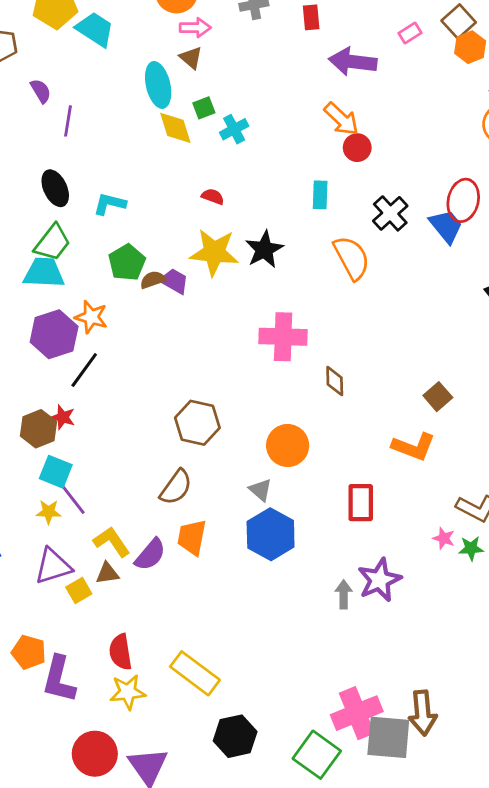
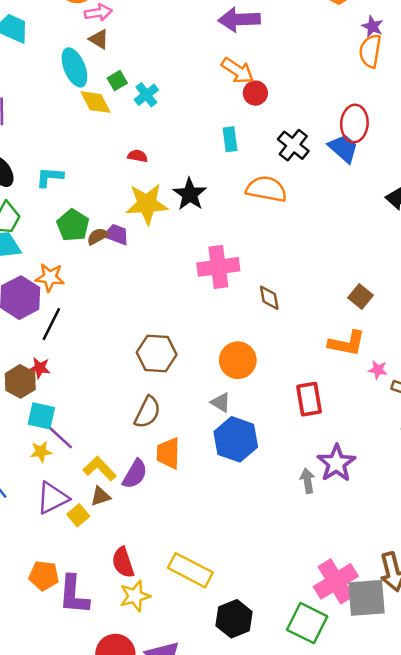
orange semicircle: (352, 258) -> (266, 189), turned -42
pink star: (444, 538) -> (378, 370), moved

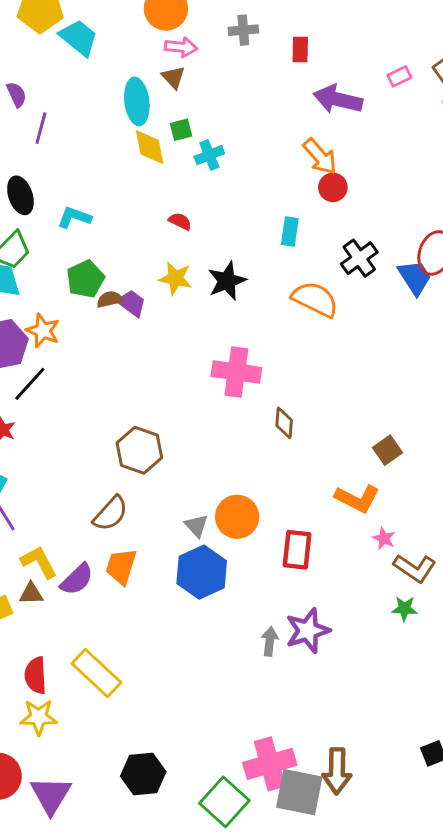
yellow star: (147, 204) -> (175, 278), size x0.7
orange circle: (238, 360) -> (237, 517), moved
yellow rectangle: (190, 570) -> (96, 673), moved

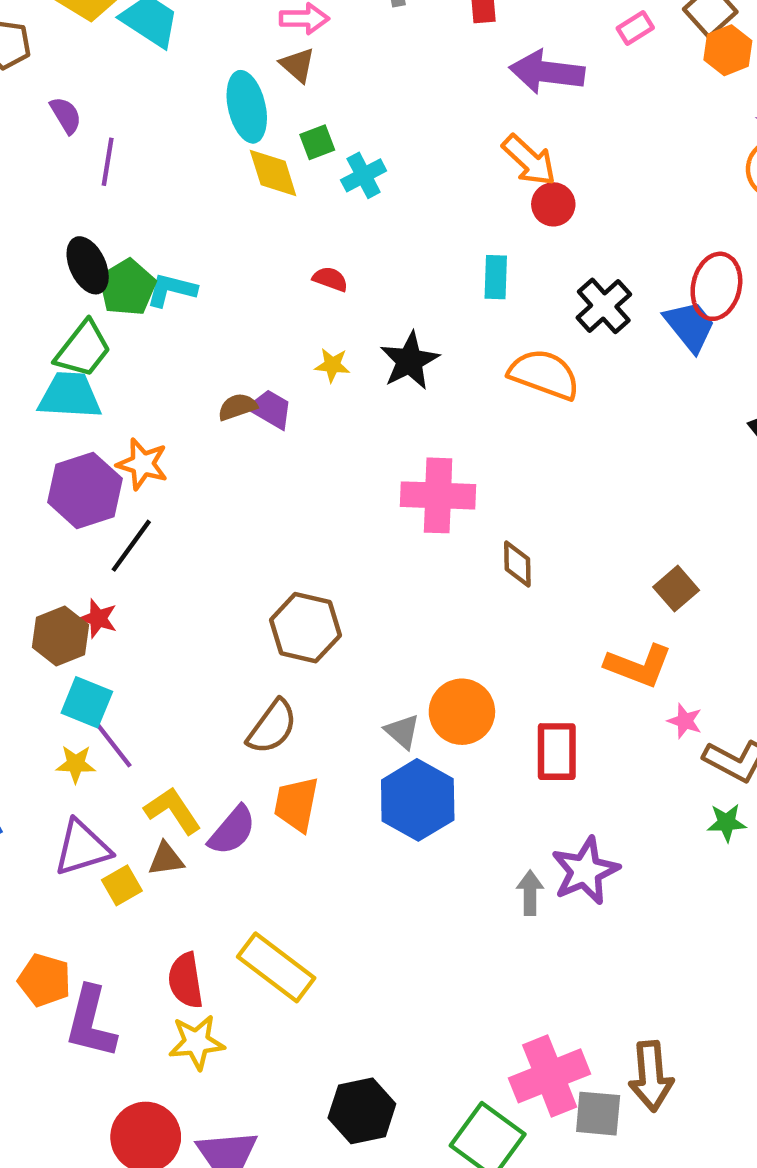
yellow star: (175, 278) -> (332, 365), size x0.7
green pentagon: (85, 279) -> (127, 287), moved
gray square: (299, 792) -> (598, 1114), size x0.7

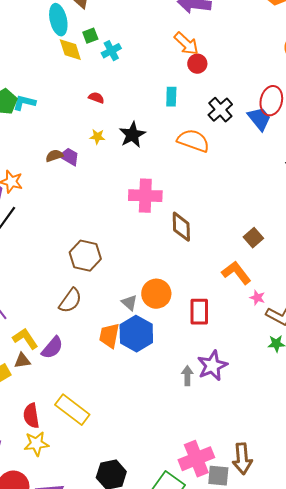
brown diamond: (517, 564) -> (181, 227), size x1.4
orange L-shape: (639, 666) -> (236, 273), turned -148
orange trapezoid: (296, 804) -> (109, 336), moved

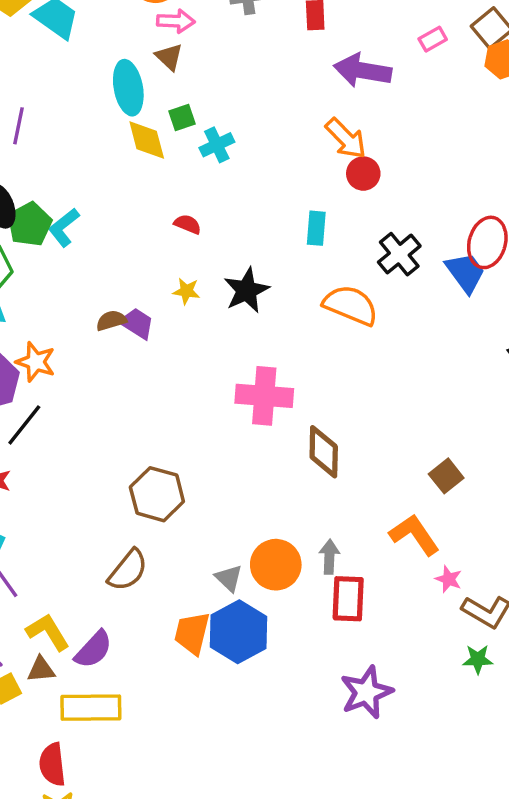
cyan L-shape: (24, 103) -> (64, 227), turned -55
gray arrow: (187, 376) -> (329, 557), moved
yellow rectangle: (72, 410) -> (91, 708), moved, turned -40

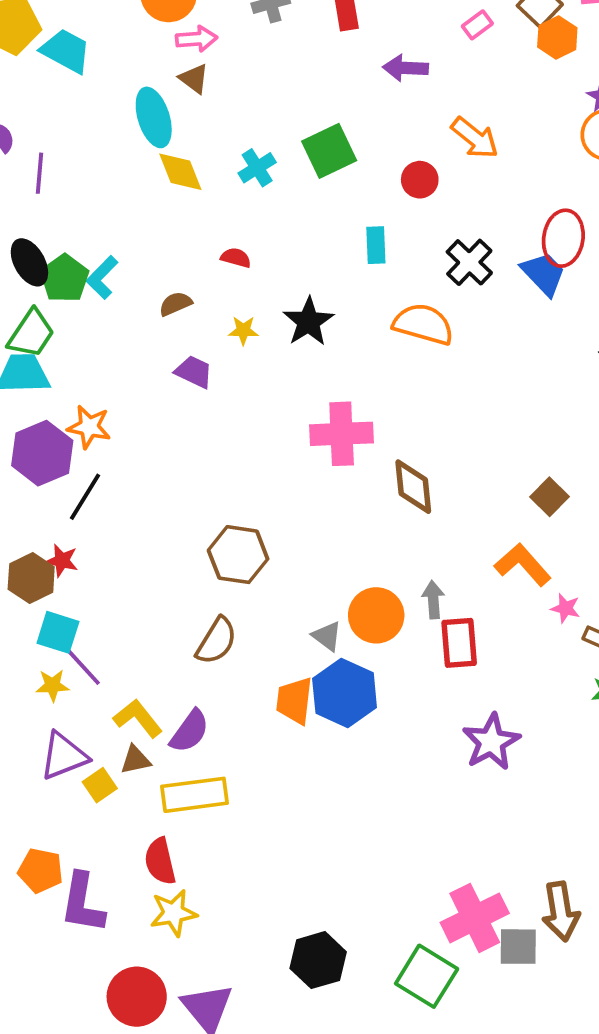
purple arrow: (363, 70) -> (406, 68), size x0.7
green square: (182, 118) -> (329, 151), moved, size x1.8
orange arrow: (346, 138) -> (475, 138), moved
brown semicircle: (111, 321) -> (176, 304), moved

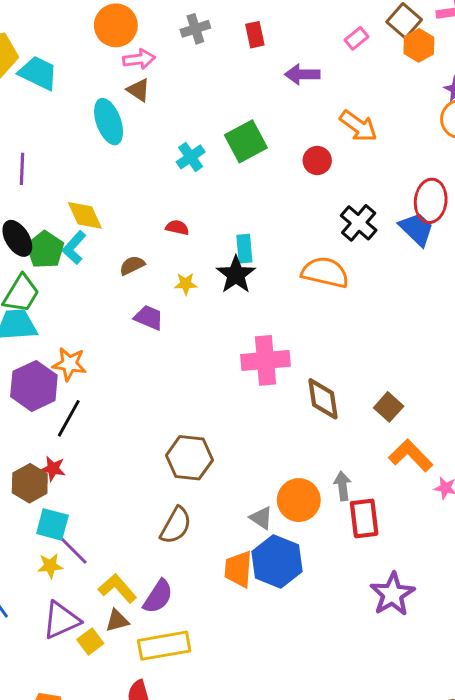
yellow diamond: (180, 172) -> (85, 215), moved
cyan rectangle: (376, 245) -> (244, 249), moved
brown square: (549, 497) -> (389, 407), moved

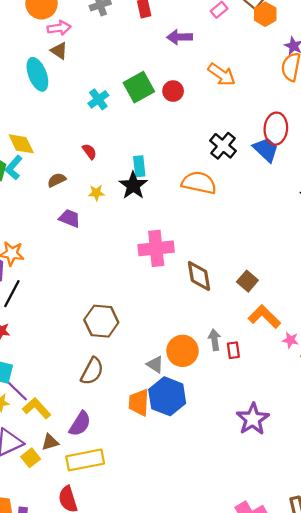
red circle: (317, 160) -> (173, 91), moved
red semicircle: (177, 228) -> (89, 152), turned 42
red rectangle: (364, 518) -> (233, 350), moved, size x0.6
yellow L-shape: (117, 588) -> (37, 408), moved

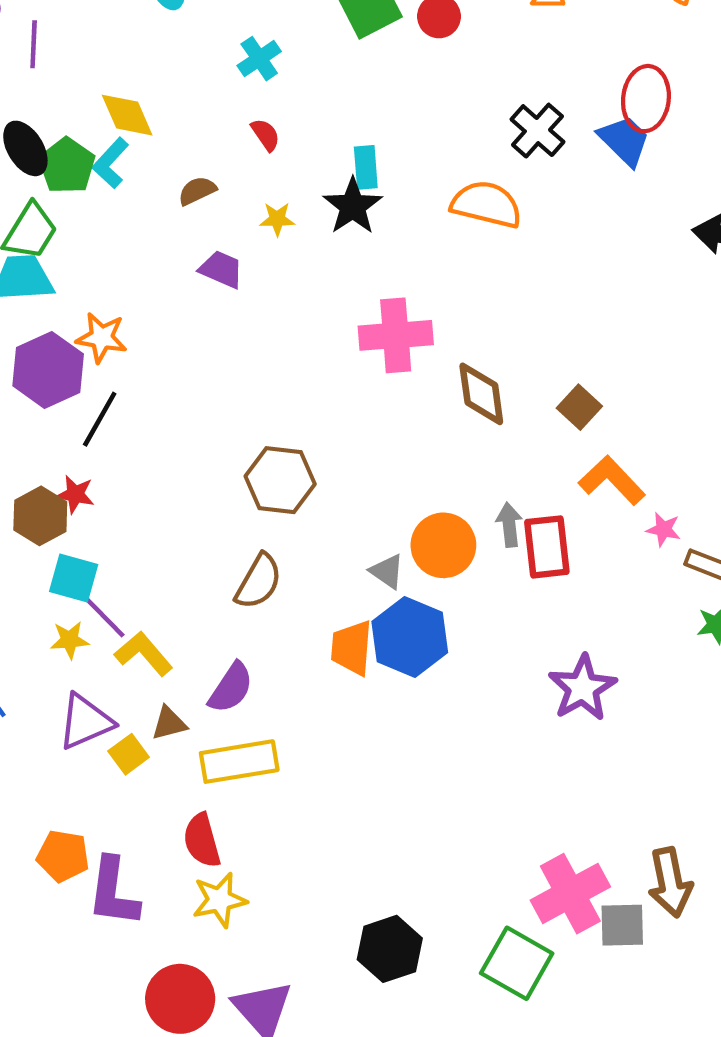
cyan cross: (98, 99) -> (259, 59), moved
red rectangle: (233, 350) -> (547, 547), size x1.8

